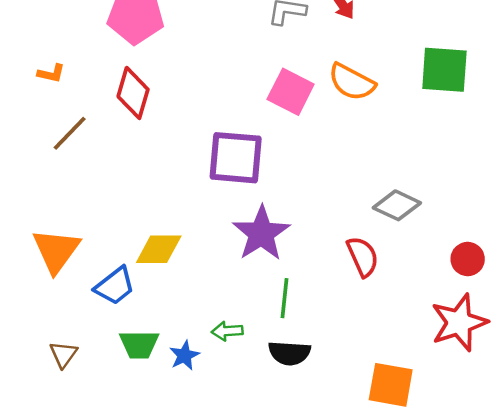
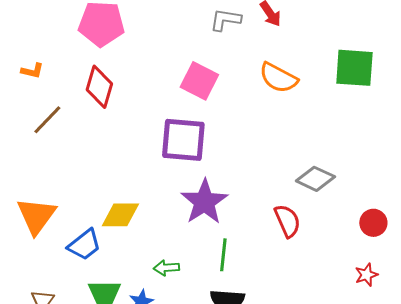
pink square: (291, 92) -> (199, 81), moved
red star: (459, 323) -> (366, 275), size x0.5
green arrow: (227, 331) -> (166, 268), moved

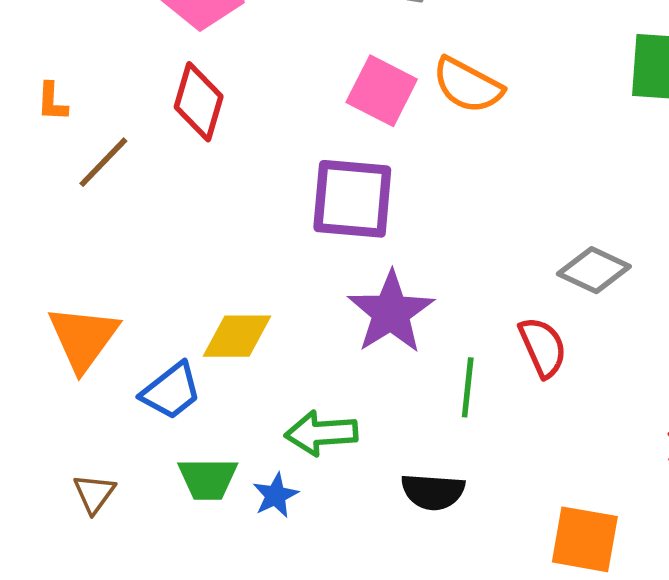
orange L-shape: (32, 71) -> (52, 102), moved, turned 80
orange semicircle: (278, 78) -> (468, 85), moved
green line: (223, 255) -> (468, 387), moved
green arrow: (166, 268) -> (321, 433), size x1.5

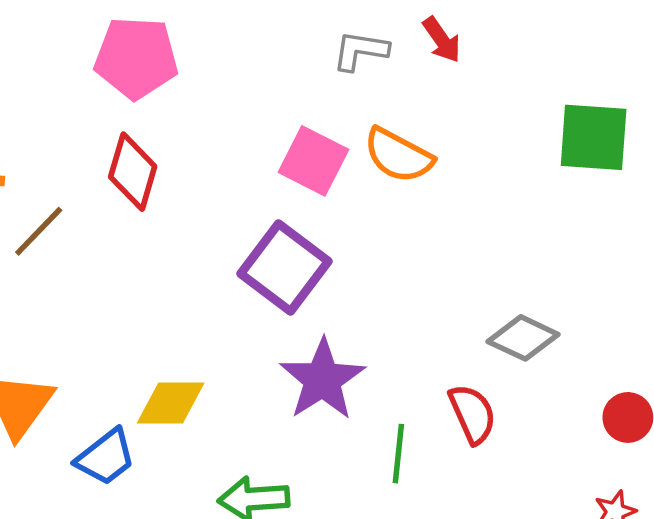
purple square: (352, 199) -> (284, 267), turned 32

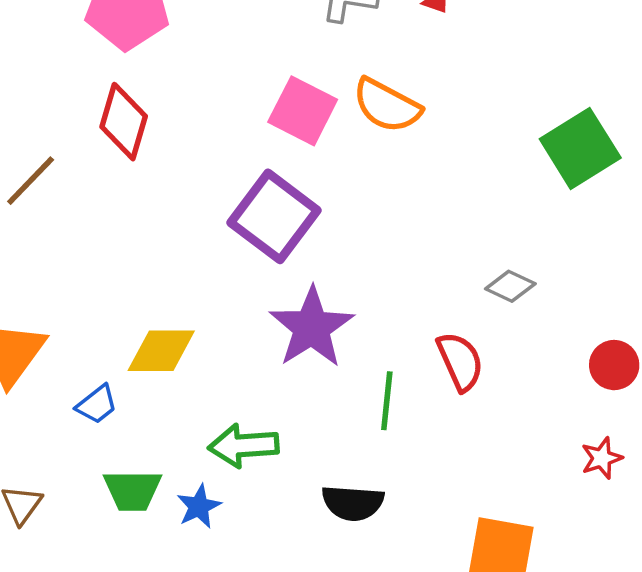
green square: (594, 137) -> (580, 148), moved, turned -36
gray diamond: (523, 338) -> (510, 286), size x0.7
blue trapezoid: (106, 457) -> (97, 404), size x0.7

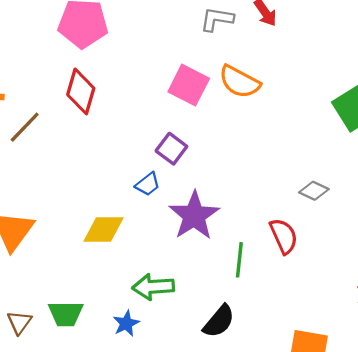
purple square: (274, 216) -> (171, 149), size x0.6
blue trapezoid: (97, 404) -> (148, 184), moved
green trapezoid: (133, 490) -> (66, 314), moved
black semicircle: (353, 503) -> (219, 321), turned -54

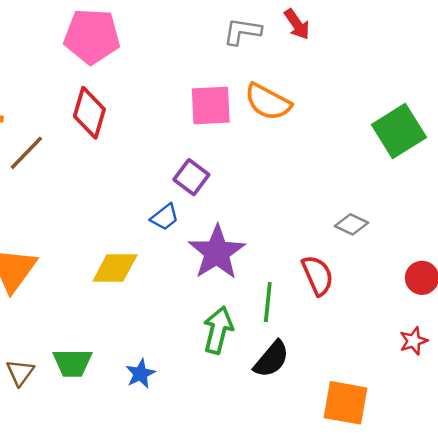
pink square: (189, 85) -> (211, 105), turned -30
green arrow: (153, 287) -> (218, 330), moved, turned 108
black semicircle: (219, 321) -> (271, 359), moved

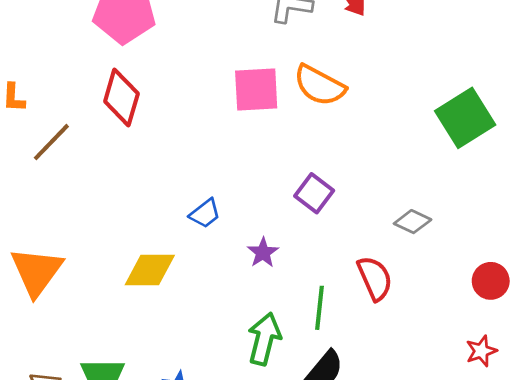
purple square: (191, 177) -> (314, 193), moved
purple star: (217, 252) -> (263, 253), size x0.5

